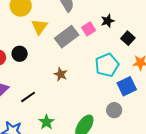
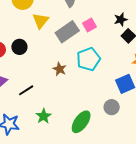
black star: (108, 21) -> (121, 20), moved
cyan pentagon: (107, 65) -> (88, 59), moved

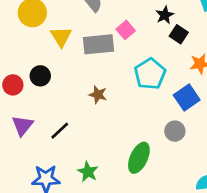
gray rectangle: (67, 32) -> (98, 44), turned 40
cyan pentagon: (88, 59) -> (150, 74), moved
green star: (43, 116) -> (88, 172), moved

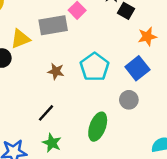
yellow triangle: (61, 37) -> (20, 39), moved, turned 45
cyan pentagon: (150, 74) -> (95, 67), moved
black line: (60, 131) -> (46, 113), moved

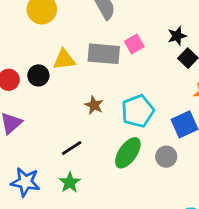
green ellipse: (98, 127) -> (128, 153), moved

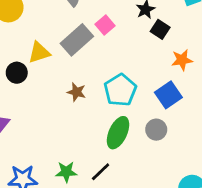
gray rectangle: (104, 54) -> (77, 40), turned -36
black line: (72, 148) -> (101, 172), moved
green star: (70, 182) -> (66, 172), turned -30

